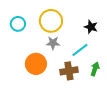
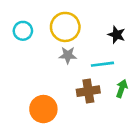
cyan line: (80, 50) -> (102, 64), turned 30
orange circle: (36, 64) -> (43, 109), moved

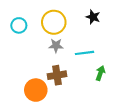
black star: (117, 35) -> (93, 17), moved
brown cross: (88, 91) -> (57, 75), moved

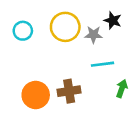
gray star: (56, 46) -> (93, 35), moved
orange circle: (36, 90) -> (36, 95), moved

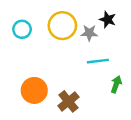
brown cross: (69, 91) -> (68, 101), moved, turned -30

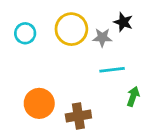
brown cross: (68, 101) -> (78, 116), turned 30

